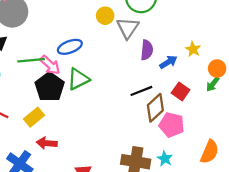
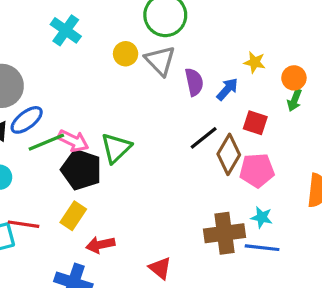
blue ellipse: (70, 47) -> (27, 120), moved

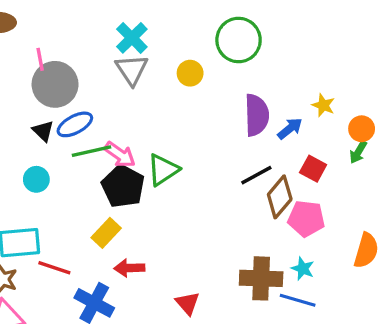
gray triangle: (160, 61) -> (132, 70), moved
purple semicircle: (194, 82) -> (257, 115), size x1.4
red line: (24, 224) -> (54, 268), moved

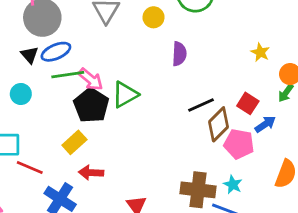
purple semicircle: (257, 115) -> (179, 54), moved, size x0.7
blue arrow: (290, 129) -> (265, 124), moved

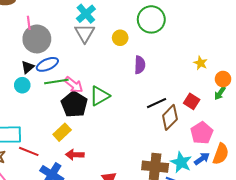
black triangle: (30, 55) -> (28, 67), turned 32
cyan circle: (21, 94) -> (22, 85), moved
blue arrow: (265, 124) -> (202, 159), moved
pink pentagon: (239, 144) -> (202, 133), moved, turned 30
cyan star: (233, 185) -> (181, 162), size x1.5

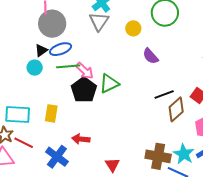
purple semicircle: (140, 65) -> (150, 56), turned 132
yellow rectangle: (62, 132) -> (51, 113), moved, turned -42
red line: (29, 151) -> (24, 143), moved

